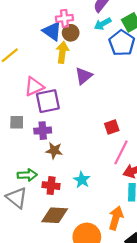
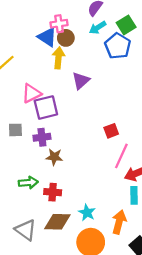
cyan star: (82, 180) -> (87, 213), moved
gray triangle: (17, 198) -> (26, 230), moved

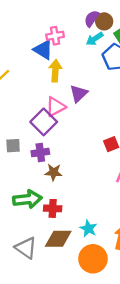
brown circle: (66, 38) -> (104, 21), moved
pink triangle: (31, 93) -> (56, 107), moved
purple square: (46, 108) -> (44, 122), turned -30
green arrow: (28, 183) -> (27, 199), size x1.4

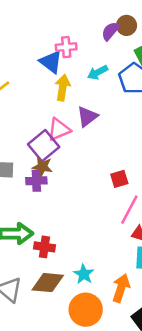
brown circle: (104, 21) -> (127, 25), moved
cyan arrow: (95, 39) -> (98, 72), moved
brown star: (54, 172) -> (42, 167), moved

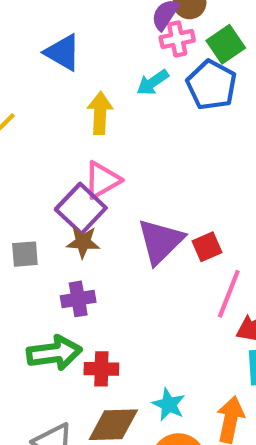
pink cross: (66, 47) -> (177, 39), moved
blue triangle: (51, 62) -> (63, 52), moved
purple triangle: (87, 117) -> (161, 241), moved, size x1.4
purple cross: (36, 181) -> (78, 299), moved

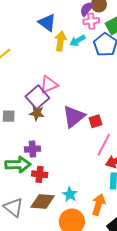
blue triangle: (63, 52) -> (47, 23), moved
yellow arrow: (100, 113) -> (60, 41), moved
purple cross: (78, 299) -> (32, 149), moved

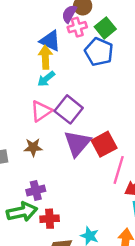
blue triangle: (47, 23) -> (50, 41), moved
cyan arrow: (77, 41) -> (46, 79), moved
purple square: (37, 97) -> (69, 109), moved
red square: (96, 121) -> (104, 144), size x1.5

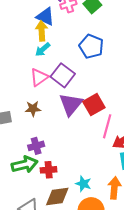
blue pentagon: (99, 52) -> (91, 46), moved

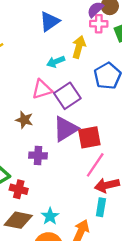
blue triangle: (45, 17) -> (50, 21), moved, turned 42
yellow arrow: (42, 31) -> (79, 47), moved
purple cross: (36, 146) -> (38, 156), moved

